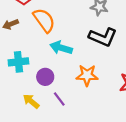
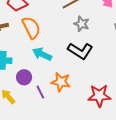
purple line: (59, 99) -> (40, 92), moved

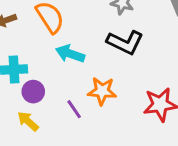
purple circle: (24, 77) -> (33, 92), moved

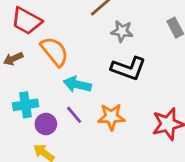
purple line: (74, 109) -> (74, 115), moved

